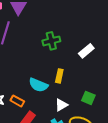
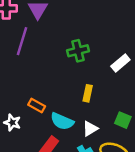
cyan semicircle: (38, 85) -> (62, 121), moved
orange rectangle: (17, 101) -> (37, 106), moved

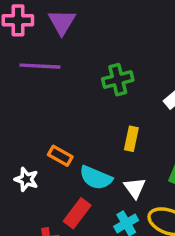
purple line: (22, 41) -> (40, 66), turned 76
white triangle: (90, 129) -> (135, 188), turned -35

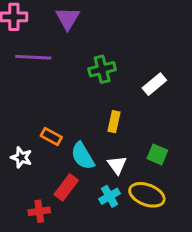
purple triangle: (62, 22) -> (68, 18), moved
cyan semicircle: (96, 178) -> (83, 156), turned 36

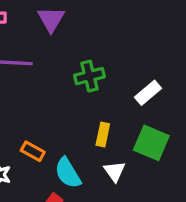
green square: (157, 154) -> (151, 143), moved, size x1.5
white triangle: (117, 165) -> (115, 171), moved

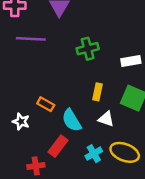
white rectangle: (148, 93) -> (131, 61), turned 30
white triangle: (115, 171) -> (106, 119), turned -35

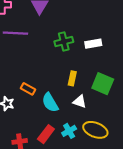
white rectangle: (131, 61) -> (93, 44), moved
red rectangle: (58, 146) -> (46, 134), moved

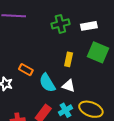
green square: (103, 84) -> (98, 52), moved
white triangle: (80, 101) -> (69, 86), moved

